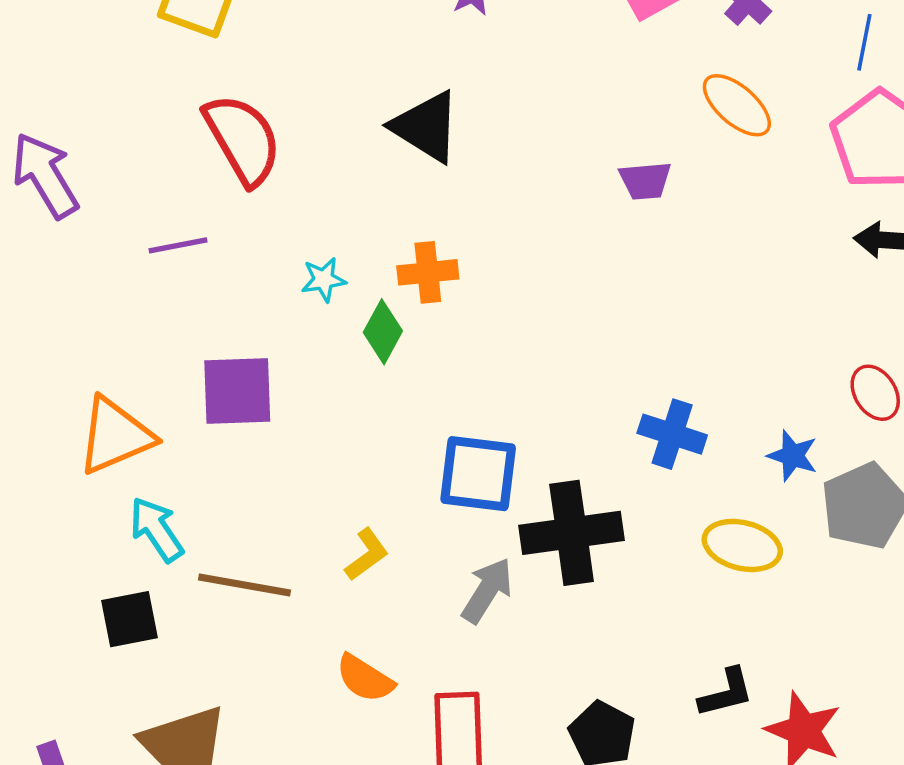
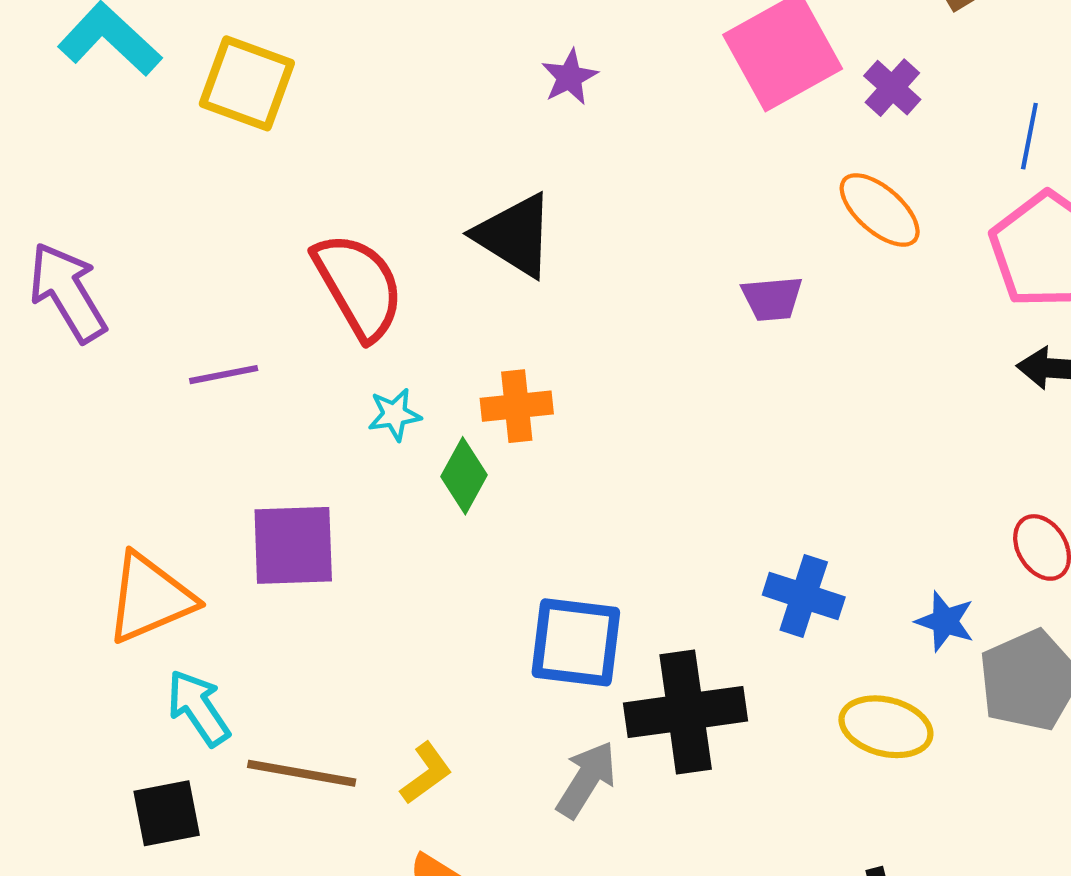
red semicircle: (243, 139) -> (359, 286), moved
yellow L-shape: (367, 554) -> (426, 773), moved

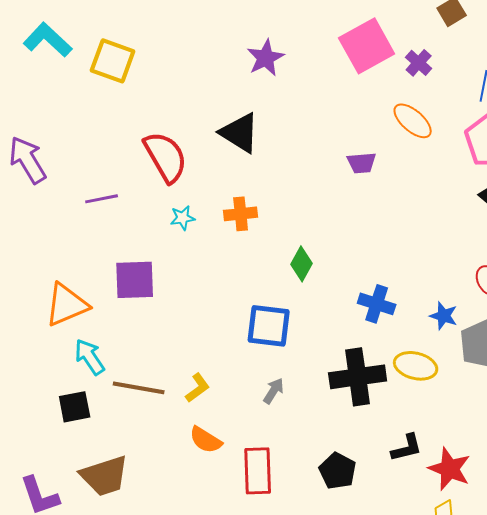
purple star: (570, 77) -> (266, 58), size x1.4
green diamond: (464, 476) -> (302, 264), moved
black cross: (686, 712) -> (358, 377), moved
gray arrow: (586, 780) -> (274, 391), size x0.7

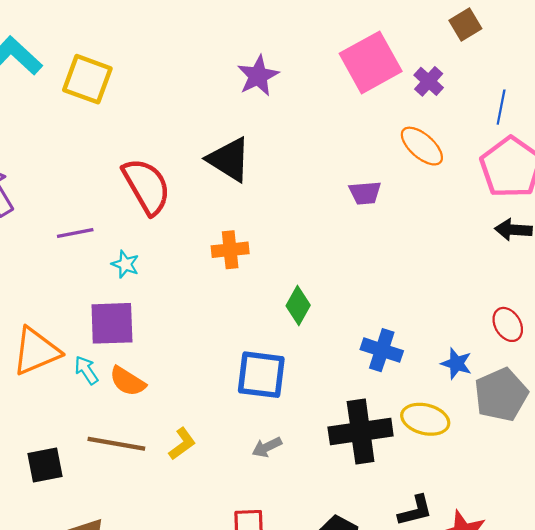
cyan star: (183, 218) -> (125, 264), moved, turned 30
cyan arrow: (90, 357) -> (86, 370), moved, size x0.7
gray arrow: (274, 391) -> (267, 447), turned -148
orange semicircle: (206, 440) -> (128, 381), moved

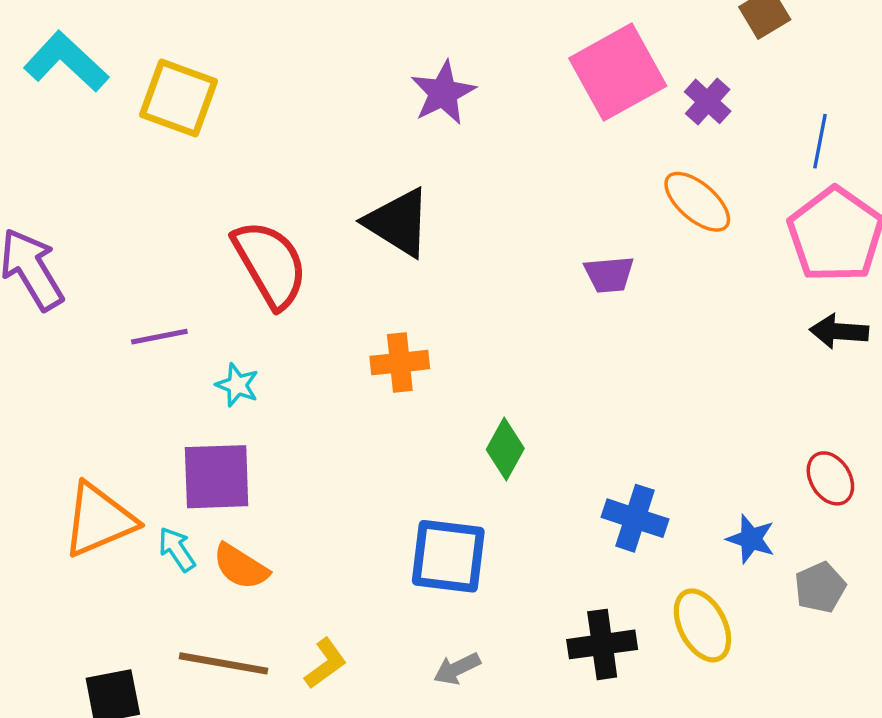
gray pentagon: (501, 395) -> (820, 587), size x0.6
yellow ellipse: (425, 419) -> (702, 625), turned 48
black cross: (361, 432) -> (602, 644), size x0.7

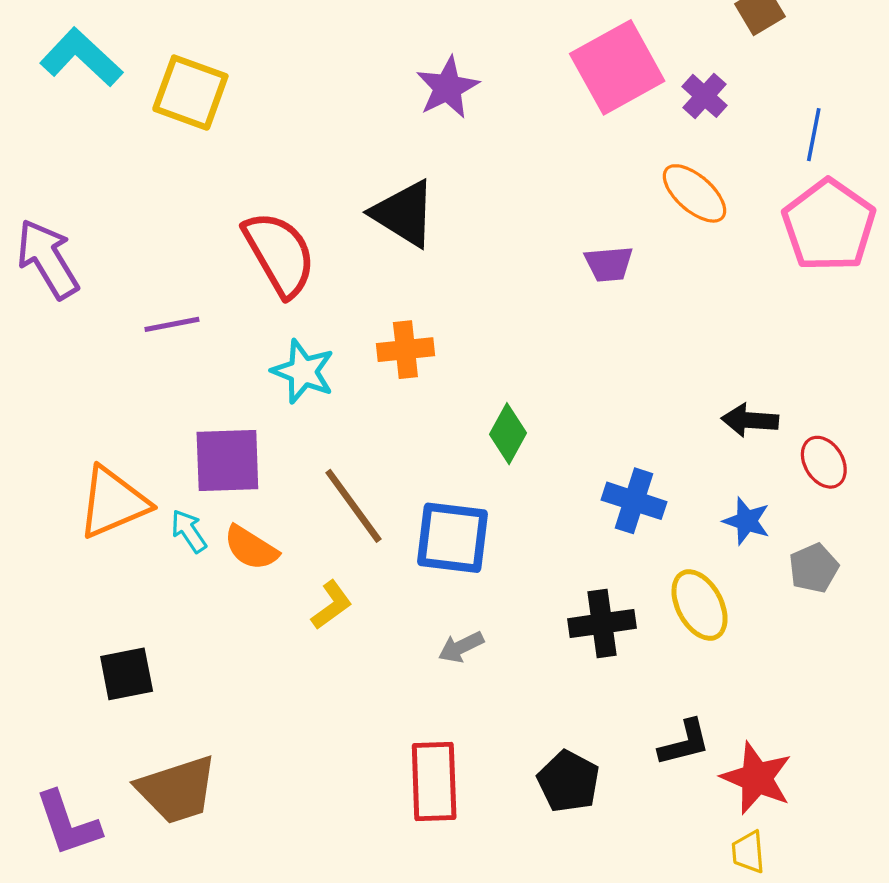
black arrow: (839, 331) -> (750, 420), moved
cyan star: (237, 385) -> (303, 371), moved, size x1.5
brown line: (223, 663) -> (353, 506), moved, turned 44
yellow L-shape: (325, 663) -> (332, 605), moved

